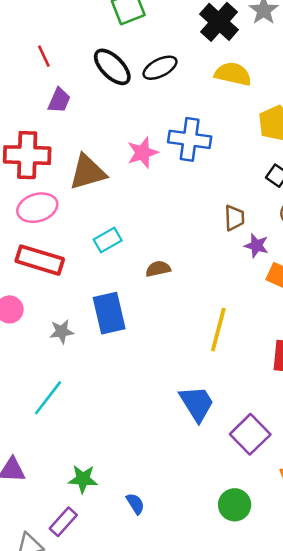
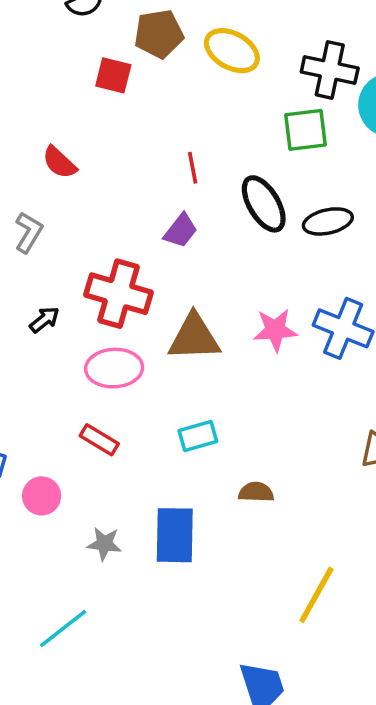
red line: (44, 56) -> (193, 168), moved
red rectangle: (40, 260) -> (99, 440), size x0.6

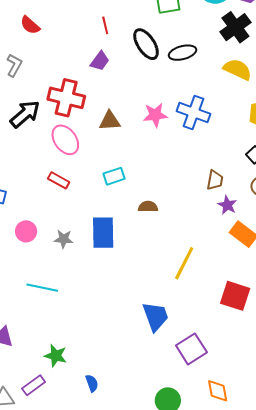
black arrow: (44, 320) -> (25, 114), size x1.8
brown triangle: (194, 337) -> (110, 121), size x0.7
pink ellipse: (114, 368) -> (65, 140), turned 60
pink circle: (42, 496) -> (26, 231), moved
cyan line: (63, 628) -> (42, 288), turned 52

